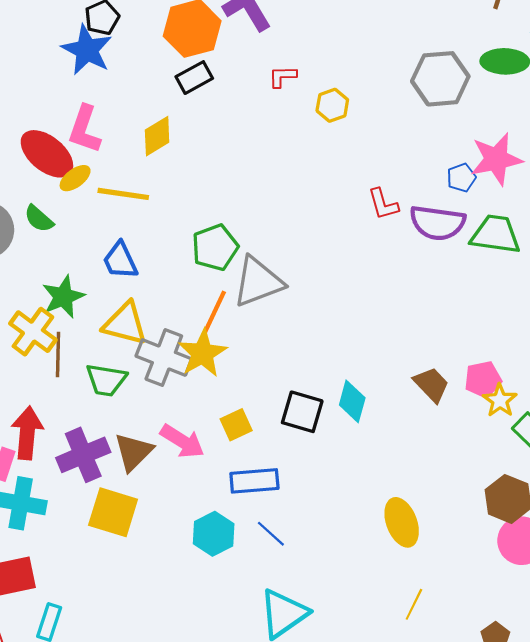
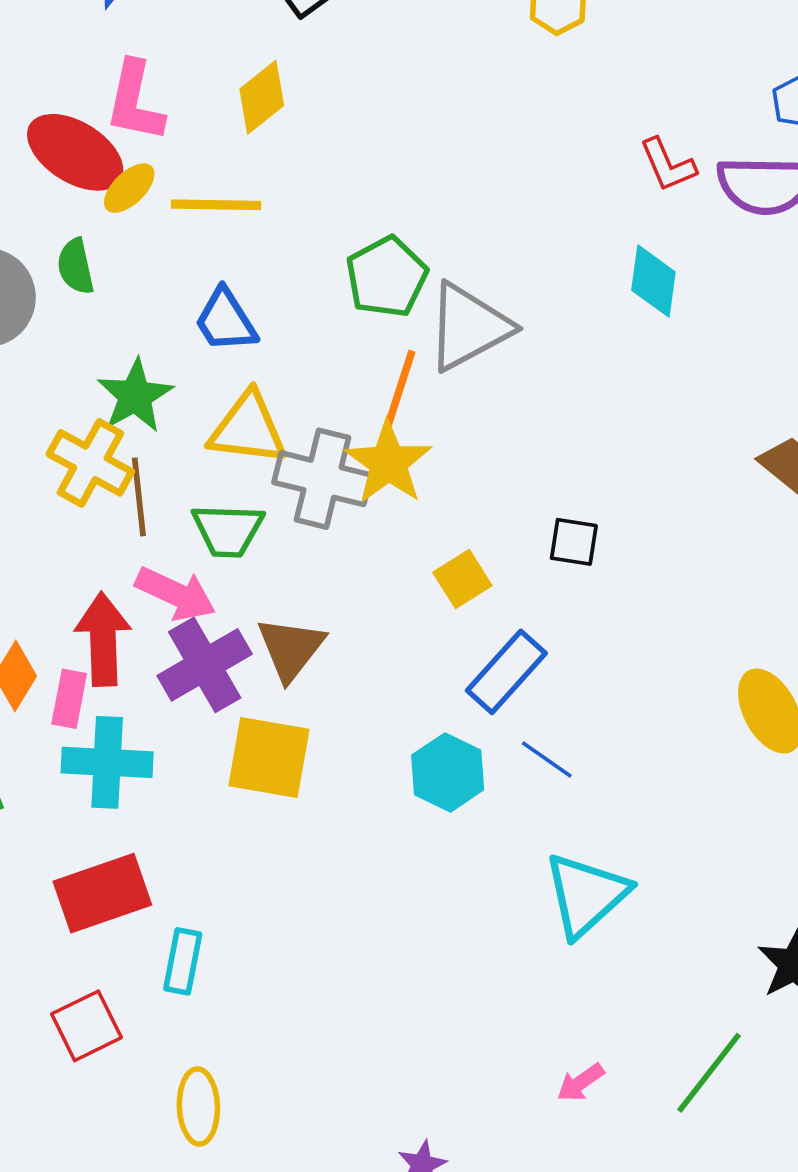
green semicircle: (39, 219) -> (76, 266), turned 44
cyan diamond: (352, 401) -> (653, 281), moved
black square: (302, 412) -> (574, 542), size x0.7
pink arrow: (182, 441) -> (176, 594), moved
blue rectangle: (254, 481) -> (506, 672), turned -36

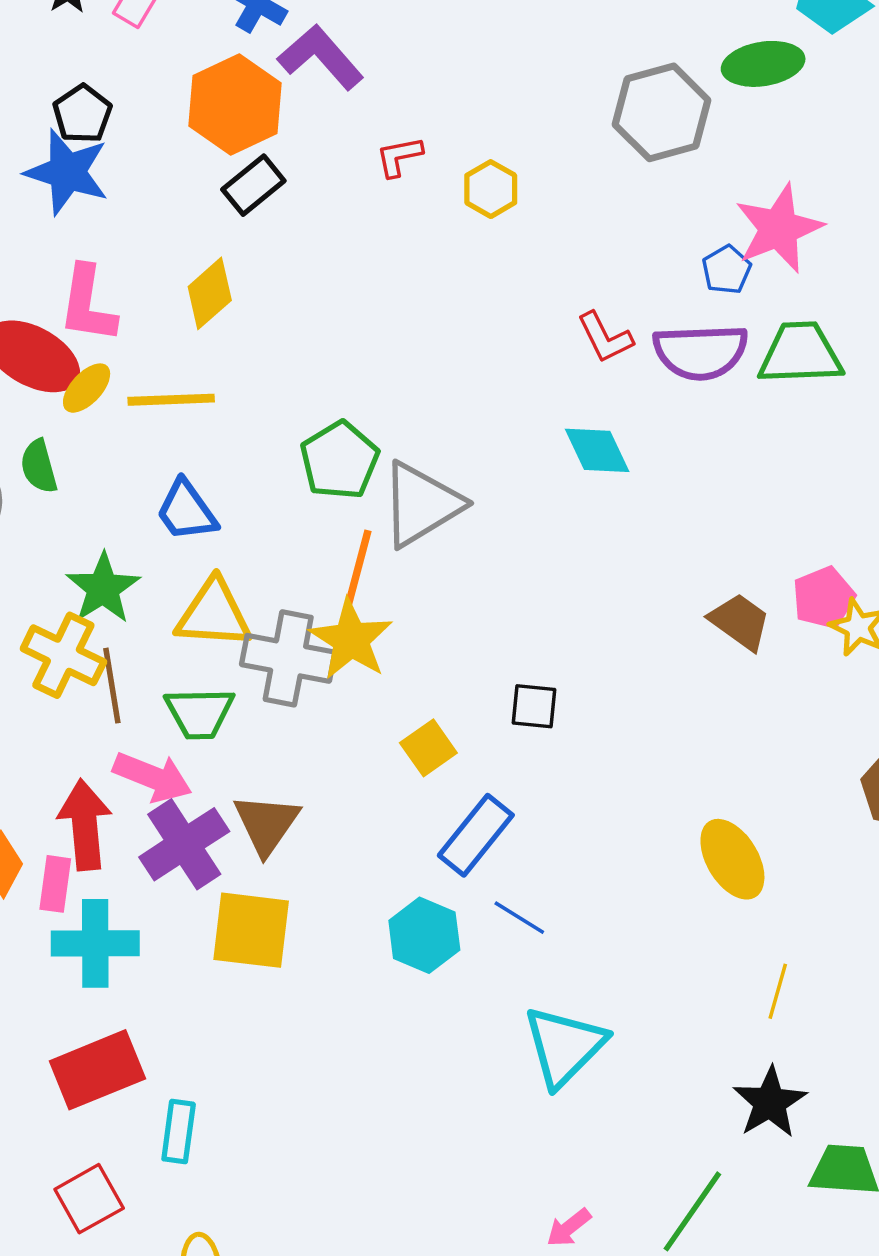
cyan diamond: (653, 281) -> (597, 450), turned -30

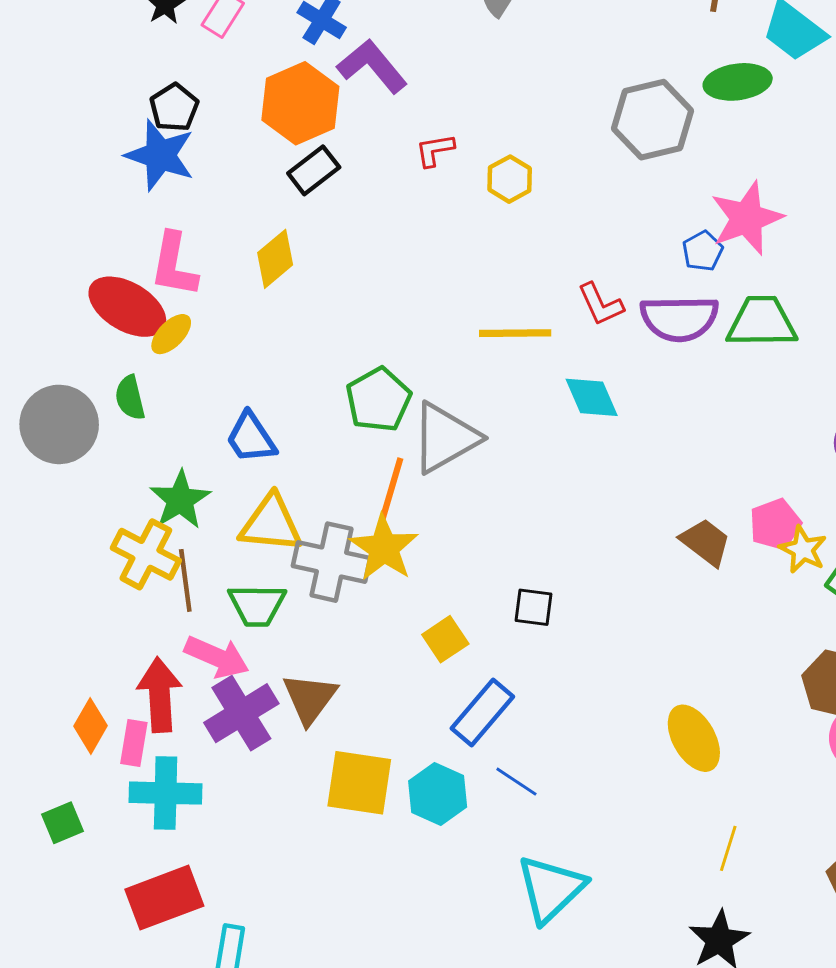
yellow line: (171, 400) -> (515, 333), moved
yellow square: (251, 930) -> (359, 783), moved

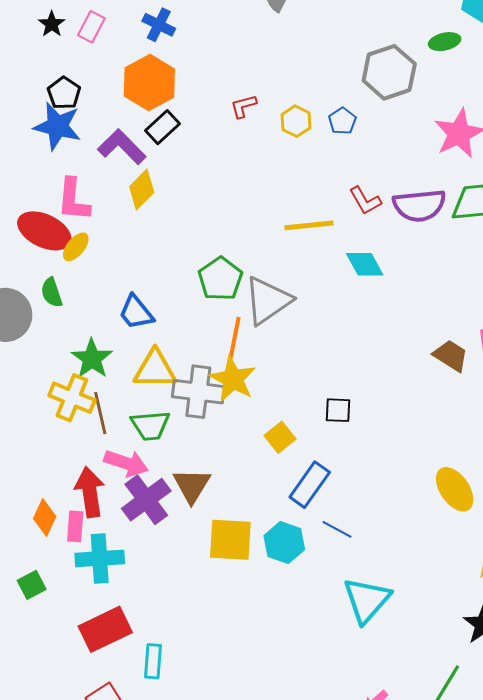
purple L-shape: (372, 66) -> (122, 147), moved
green ellipse: (738, 82) -> (445, 42), size x0.7
blue pentagon: (703, 251) -> (342, 121), moved

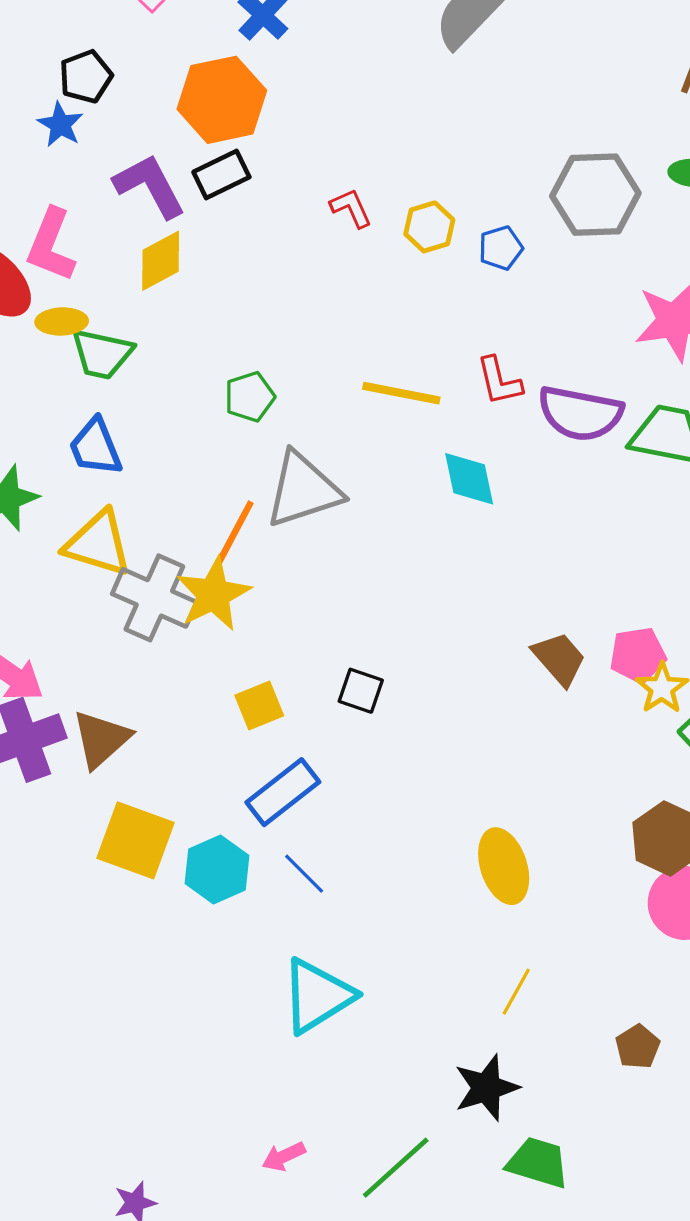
red L-shape: (243, 106) -> (351, 208), moved, turned 64
blue star: (57, 126) -> (60, 125), size x0.6
yellow ellipse: (76, 247) -> (62, 321), moved, turned 32
green pentagon: (220, 279) -> (250, 397), moved, size x0.7
green trapezoid: (150, 425) -> (102, 354), moved

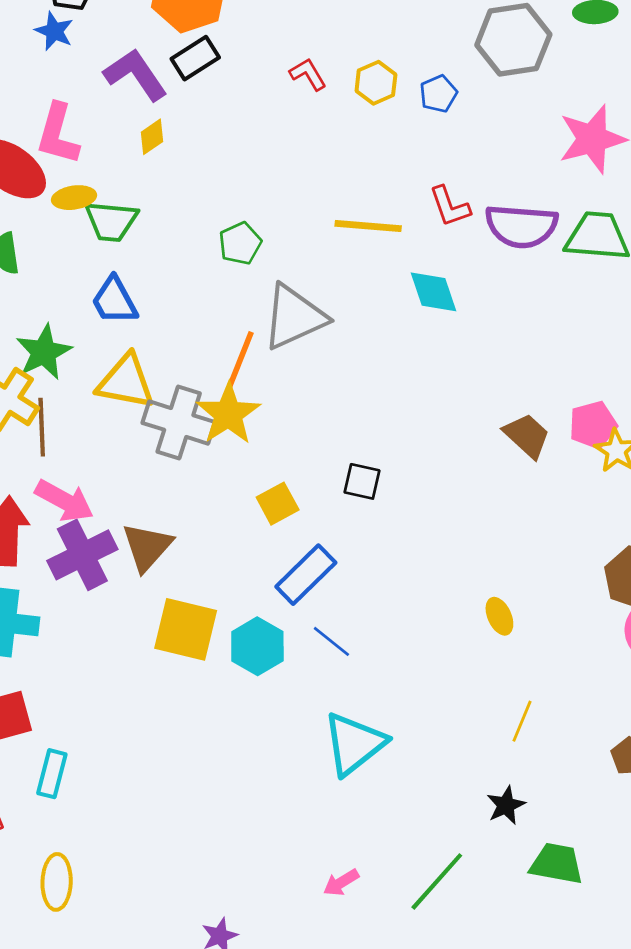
yellow diamond: (161, 261) -> (152, 137), size x0.7
yellow ellipse: (504, 866) -> (499, 616), size x0.6
black star: (486, 1088) -> (506, 805), size x0.7

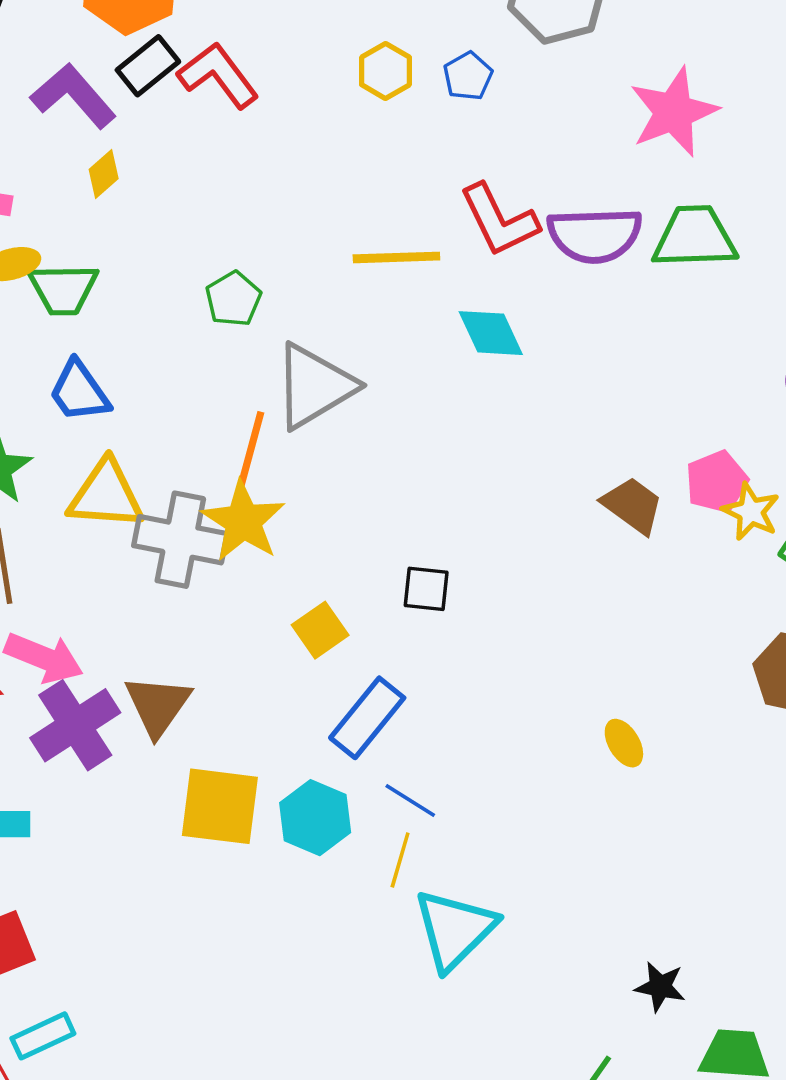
red L-shape: (308, 74) -> (218, 75), moved, size x1.6
red L-shape: (450, 206) -> (499, 220), size x1.4
yellow line: (522, 721) -> (400, 860), moved
cyan rectangle: (52, 774) -> (43, 1036), moved, turned 57
black star: (506, 805) -> (660, 987), turned -30

